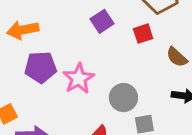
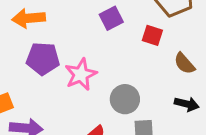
red square: (143, 34) -> (152, 35), turned 30

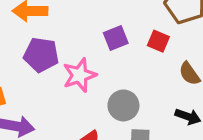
purple square: (111, 18) -> (116, 38), moved

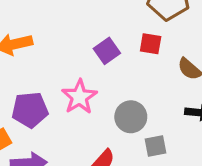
purple pentagon: (41, 55) -> (30, 110), moved

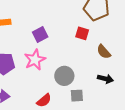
purple square: (107, 51) -> (40, 35), moved

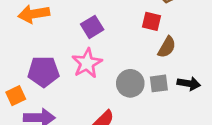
brown semicircle: (104, 52) -> (167, 47), moved, turned -105
gray square: (77, 96) -> (159, 83), moved

